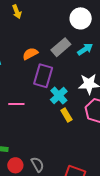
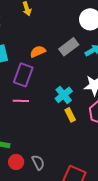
purple rectangle: (43, 76) -> (23, 75), moved

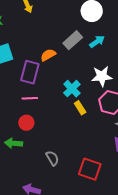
orange semicircle: (38, 51) -> (48, 55), moved
red circle: (16, 162) -> (26, 123), moved

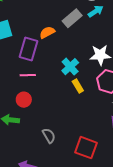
cyan arrow: (97, 42) -> (96, 11), moved

